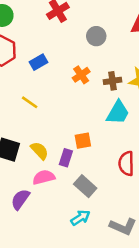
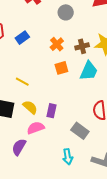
yellow line: (30, 102) -> (22, 82), moved
orange square: (83, 141) -> (61, 68), moved
gray rectangle: (85, 186) -> (80, 131), moved
cyan arrow: (80, 218) -> (68, 157), turned 119

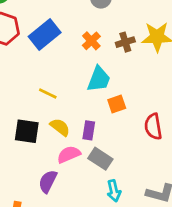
blue rectangle: (22, 38) -> (45, 34), size x1.6
orange square: (61, 68) -> (117, 104), moved
cyan trapezoid: (89, 71) -> (99, 79), moved
gray rectangle: (80, 131) -> (100, 159), moved

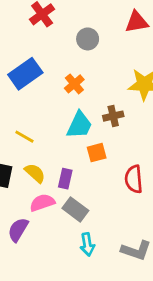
brown cross: (125, 42) -> (113, 116), moved

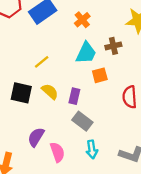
yellow line: (24, 137) -> (42, 62), turned -70
pink semicircle: (42, 203) -> (57, 152), moved, turned 90

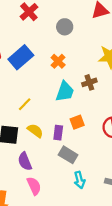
orange square: (100, 75) -> (77, 122), moved
purple semicircle: (36, 137) -> (25, 161), moved, turned -48
pink semicircle: (57, 152) -> (34, 186), moved

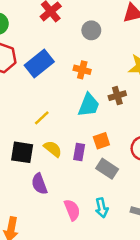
orange cross: (58, 61) -> (82, 70), turned -32
gray rectangle: (68, 155) -> (107, 169), moved
pink semicircle: (34, 186) -> (72, 210), moved

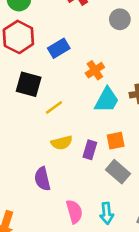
blue rectangle: (39, 64) -> (59, 48), size x0.7
orange cross: (82, 70) -> (95, 70), moved, turned 35
yellow semicircle: (53, 149) -> (62, 143), turned 120
black square: (22, 152) -> (29, 84), moved

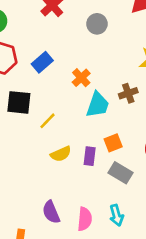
purple semicircle: (42, 179) -> (51, 212), moved
pink semicircle: (74, 212) -> (85, 219), turned 30

